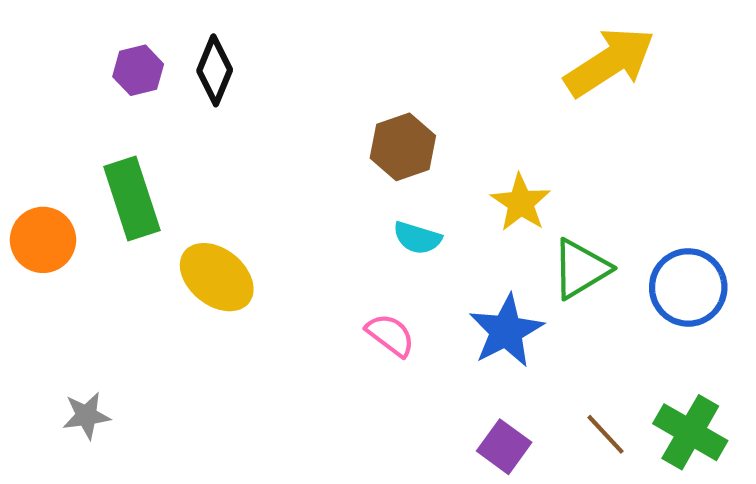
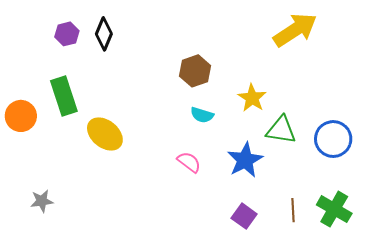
green triangle: (581, 269) -> (281, 130), turned 40
brown line: (605, 434) -> (293, 210), turned 40

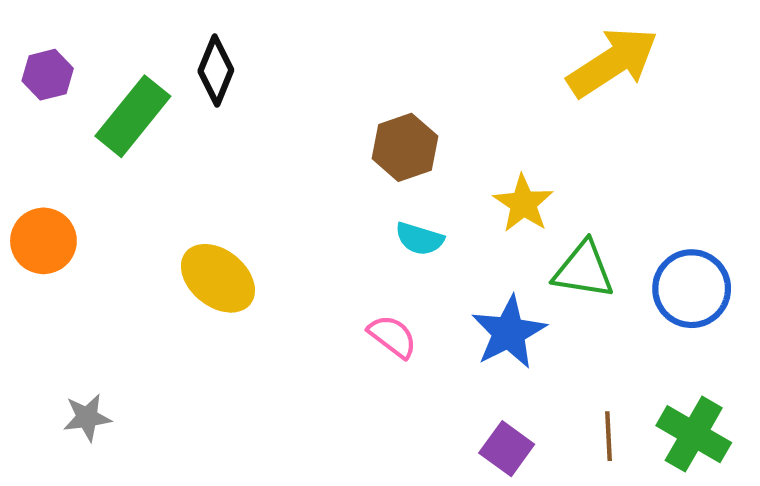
purple hexagon: (67, 34) -> (48, 75), moved
green rectangle: (64, 96) -> (133, 116), moved, turned 57

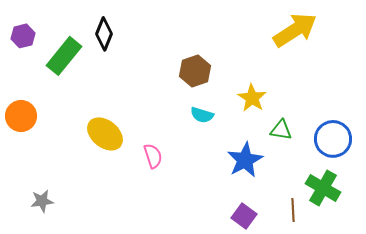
green triangle: (584, 270) -> (281, 130), size x0.7
pink semicircle: (392, 336) -> (153, 156), moved, turned 35
green cross: (694, 434) -> (323, 188), moved

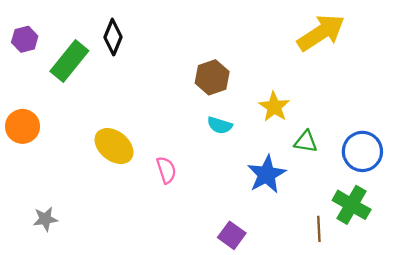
purple square: (244, 216) -> (232, 235), moved

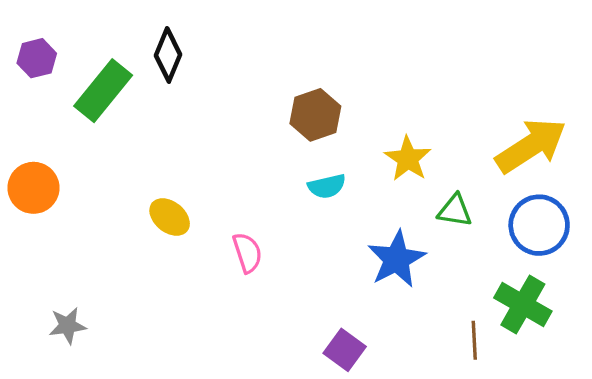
yellow arrow: (321, 33) -> (531, 146), moved
cyan semicircle: (220, 125) -> (327, 186), turned -30
yellow ellipse: (114, 146) -> (170, 217), size x0.7

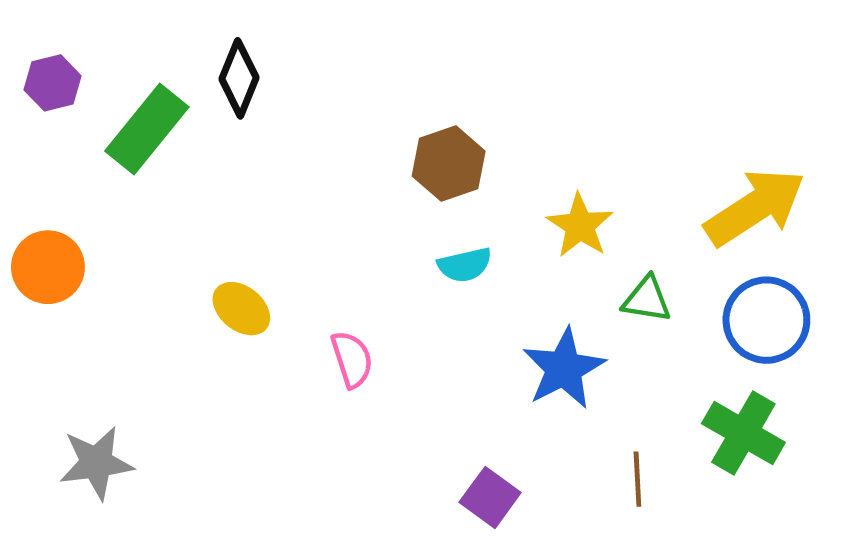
gray star: (67, 326) -> (96, 463), size x1.4
brown line: (474, 340) -> (637, 479), moved

